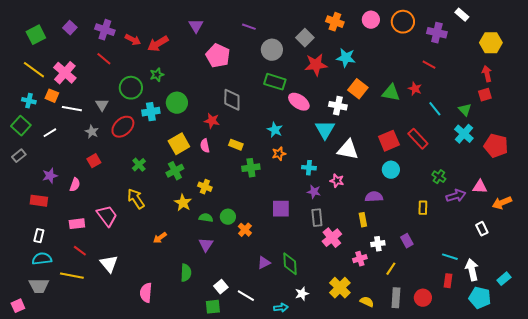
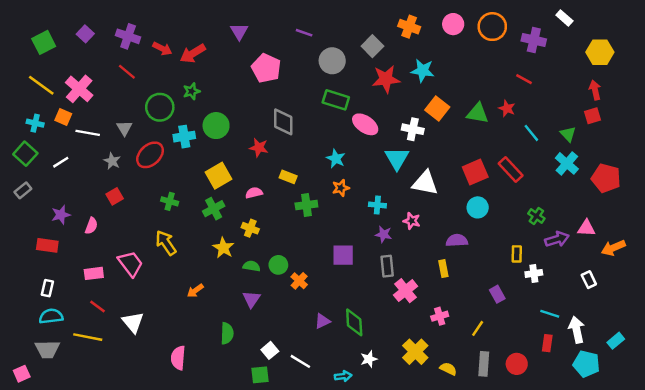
pink semicircle: (205, 146) -> (254, 193), moved, turned 88
green cross: (139, 165) -> (170, 201), turned -32
white cross: (378, 244) -> (534, 273), moved

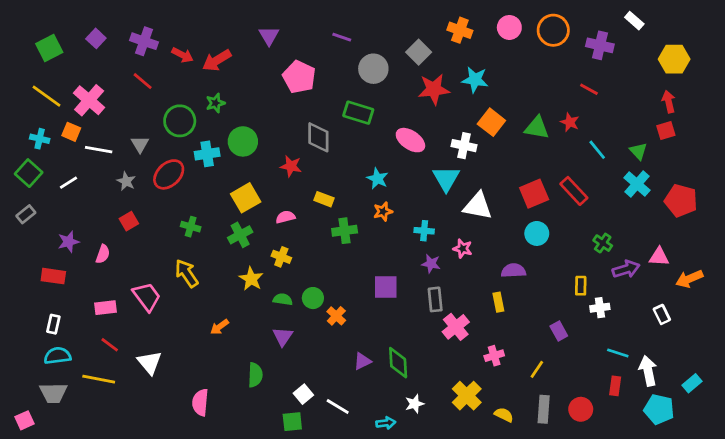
green rectangle: (336, 100) -> (358, 113), moved

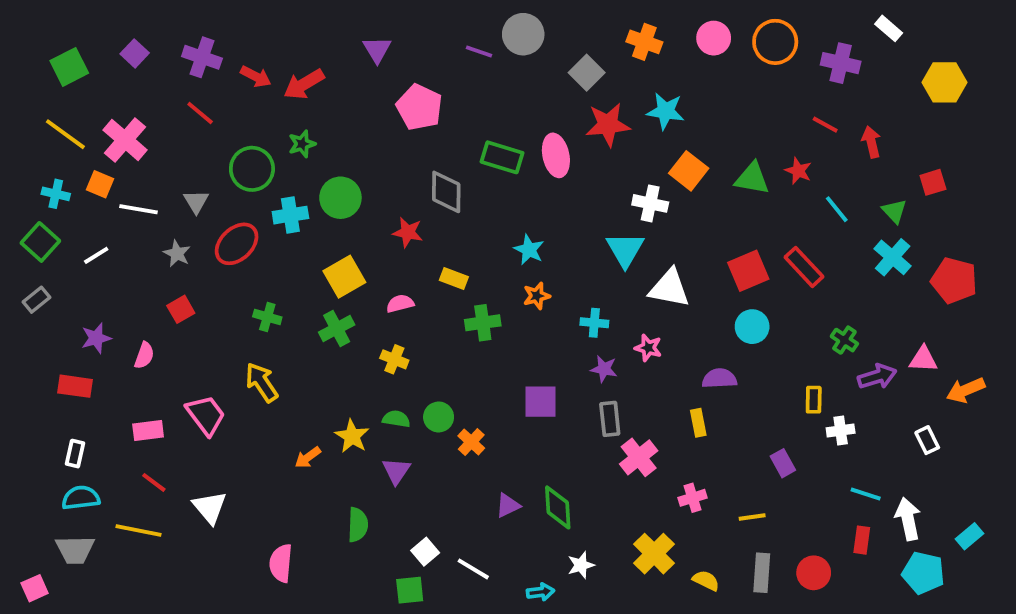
gray circle: (373, 69) -> (523, 34), moved
red arrow: (669, 102) -> (871, 142), moved
pink ellipse: (410, 140) -> (556, 155), moved, turned 44
yellow star: (251, 279) -> (352, 436), moved
yellow line: (537, 369) -> (752, 517), turned 48

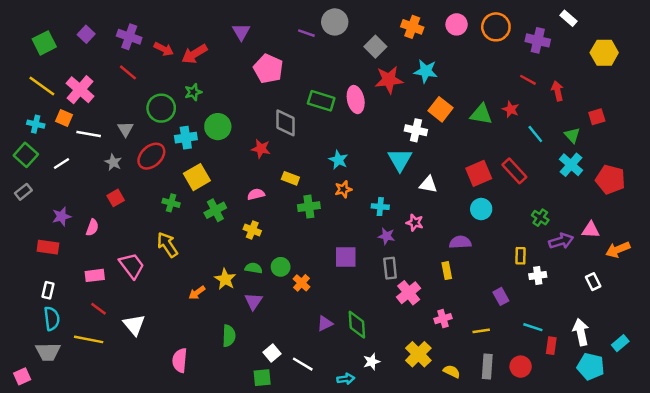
yellow square: (344, 277) -> (197, 177), moved
white triangle: (669, 288) -> (428, 184), size x0.7
cyan line: (866, 494) -> (533, 327), moved
cyan semicircle: (81, 498) -> (52, 319), turned 90

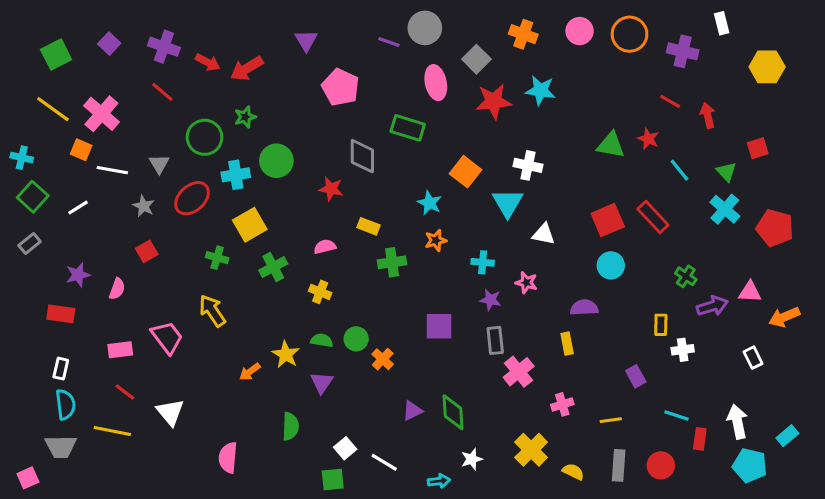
white rectangle: (569, 18) -> (722, 23), turned 35
pink ellipse: (356, 100) -> (436, 83), moved
orange square: (441, 109) -> (465, 172), moved
cyan cross: (36, 124) -> (22, 158), moved

